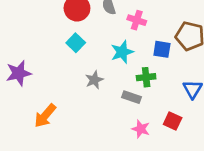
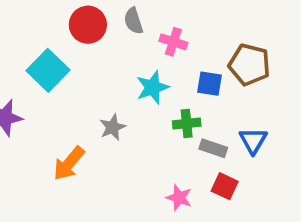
cyan square: (76, 43) -> (48, 70), moved, size x1.5
gray rectangle: (131, 97) -> (213, 148), moved
orange arrow: (45, 116) -> (69, 163), moved

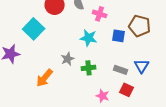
cyan star: (152, 87) -> (89, 38), turned 30
green cross: (187, 124) -> (89, 68), moved

